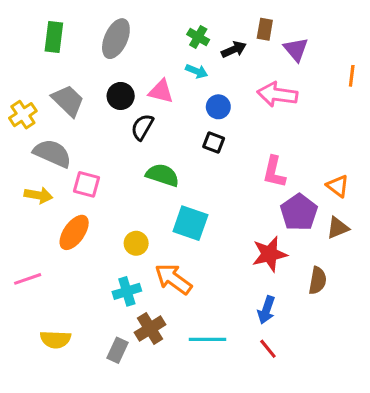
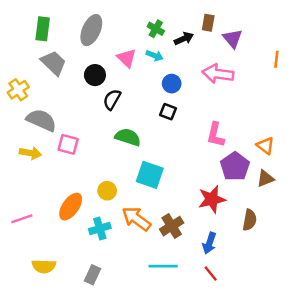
pink triangle: (161, 91) -> (127, 58), moved, turned 30
gray trapezoid: (68, 101) -> (54, 63), moved
orange ellipse: (74, 232) -> (71, 207), moved
brown cross: (150, 329) -> (172, 226), moved

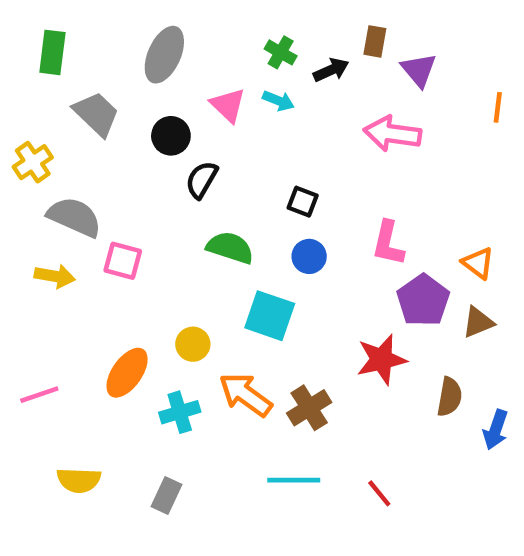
green rectangle: (43, 29) -> (52, 52), moved
blue circle: (172, 84) -> (309, 256), moved
blue arrow: (209, 243) -> (496, 430), moved

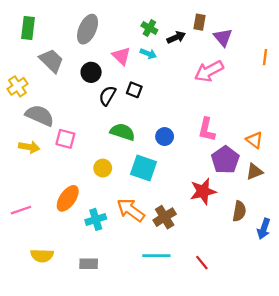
pink arrow: (392, 134) -> (209, 71), turned -36
black square: (303, 202) -> (134, 90), moved
yellow circle: (193, 344) -> (103, 168), moved
gray rectangle: (167, 496) -> (89, 264), turned 66

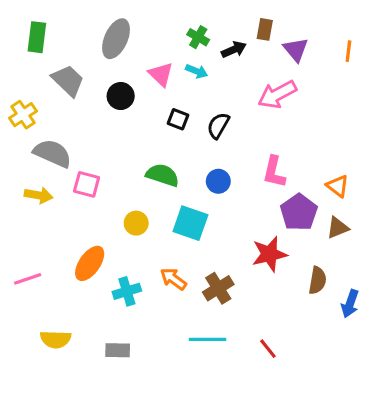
orange line: (265, 57) -> (348, 51), moved
black semicircle: (107, 96) -> (218, 125), moved
orange arrow: (131, 210) -> (173, 279), size x0.7

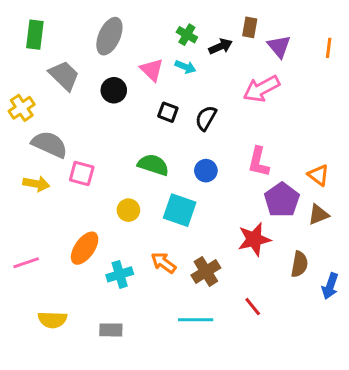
red line: (268, 349) -> (253, 307), moved

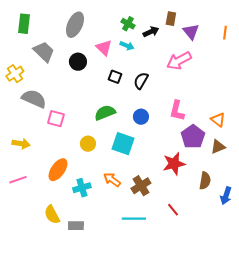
green semicircle: (153, 165) -> (105, 113), turned -40
yellow arrow: (36, 184) -> (21, 144), moved
yellow semicircle: (52, 320) -> (52, 215), moved, turned 60

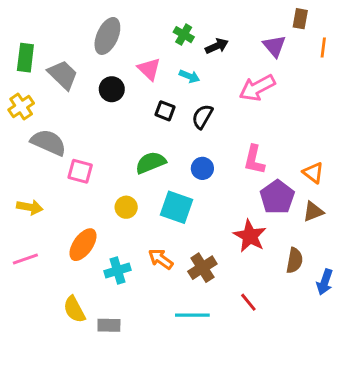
brown rectangle: (171, 19) -> (300, 19), moved
green rectangle: (24, 24) -> (25, 58), moved
cyan arrow: (127, 46) -> (189, 76), moved
red star: (174, 164) -> (250, 236), turned -30

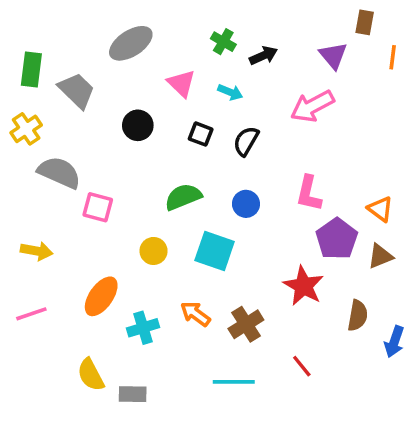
gray ellipse: (107, 36) -> (131, 43), turned 33
black circle: (112, 89) -> (138, 125), moved

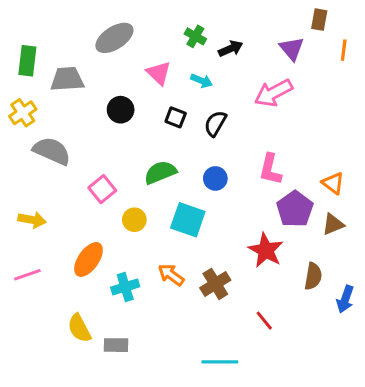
gray trapezoid: (77, 90) -> (67, 79), turned -48
pink square: (98, 207) -> (102, 189), moved, turned 36
cyan line: (234, 382) -> (220, 362), moved

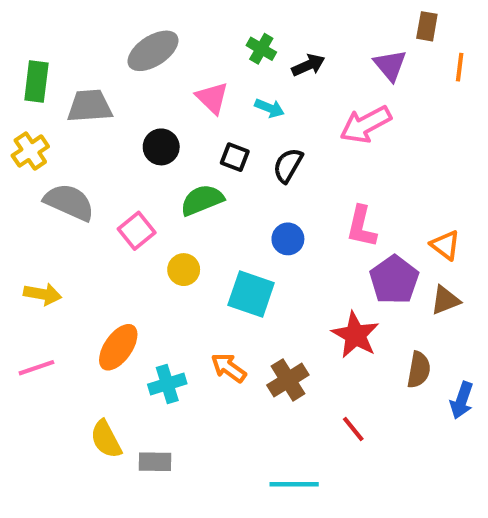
green semicircle: (160, 172) -> (202, 200), moved
pink square: (102, 189) -> (137, 231), moved
yellow circle: (134, 220) -> (184, 270), moved

